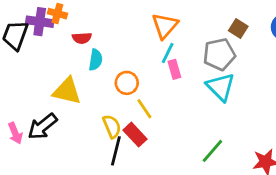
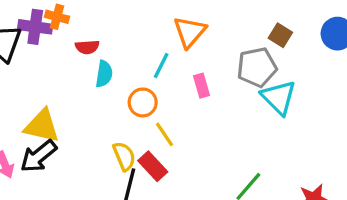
cyan line: (168, 53) -> (161, 66), moved
cyan triangle: (221, 87) -> (279, 97), moved
yellow triangle: (67, 91) -> (42, 126), moved

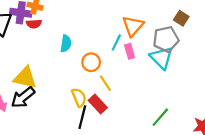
orange triangle: (190, 32) -> (133, 26), moved
red semicircle: (87, 47) -> (34, 24), moved
cyan line: (161, 66) -> (116, 42), moved
cyan triangle: (279, 97) -> (161, 58), moved

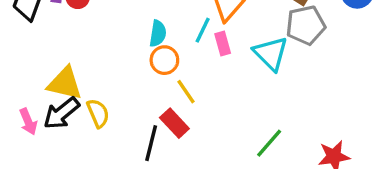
gray pentagon: (166, 39) -> (306, 25), moved
cyan semicircle: (66, 44) -> (158, 33), moved
yellow semicircle: (79, 97) -> (98, 113), moved

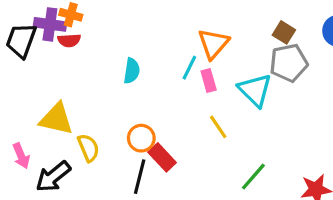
cyan semicircle: (158, 33) -> (132, 71), moved
orange circle: (164, 60) -> (141, 138), moved
yellow line: (186, 92) -> (218, 127), moved
black arrow: (61, 113) -> (53, 177), moved

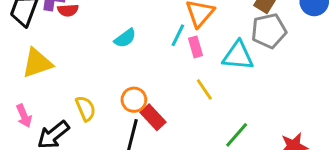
cyan semicircle: (132, 71) -> (125, 38), turned 45
cyan triangle: (255, 90) -> (238, 56), turned -40
yellow triangle: (56, 119) -> (37, 63), moved, turned -32

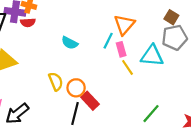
cyan semicircle: (125, 38) -> (70, 43), turned 63
yellow line: (204, 89) -> (127, 67), moved
yellow semicircle: (86, 109) -> (56, 81), moved

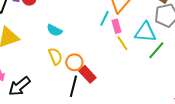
cyan semicircle: (70, 43) -> (54, 30), moved
green line: (151, 114) -> (156, 50), moved

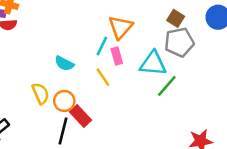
cyan semicircle: (54, 30) -> (64, 63), moved
yellow line: (122, 43) -> (103, 77), moved

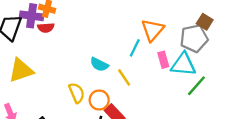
gray pentagon: (179, 42) -> (194, 38), moved
pink rectangle: (117, 56) -> (163, 60), moved
yellow line: (103, 77) -> (124, 77), moved

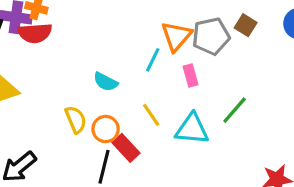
red semicircle: (46, 28) -> (35, 33), size x1.5
gray pentagon: (194, 38) -> (211, 36), moved
cyan triangle: (183, 64) -> (192, 129), moved
yellow line: (124, 77) -> (151, 115), moved

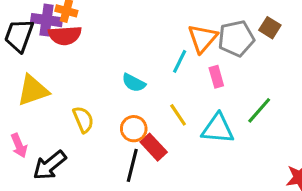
yellow semicircle: (76, 120) -> (83, 119), moved

